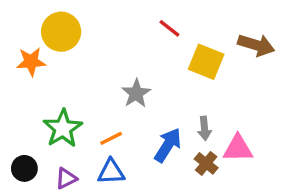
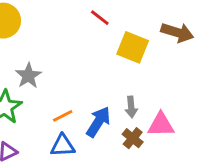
gray star: (136, 93) -> (28, 76), moved
orange line: (111, 138) -> (63, 116), moved
blue triangle: (111, 172) -> (63, 146), moved

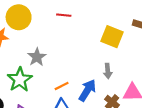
red line: (100, 18) -> (64, 15), moved, turned -32
gray arrow: (131, 107) -> (108, 71), moved

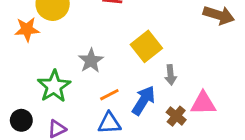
yellow square: (112, 37) -> (146, 46), moved, turned 30
gray star: (37, 57) -> (91, 61), moved

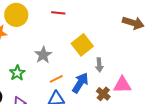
green star: (54, 86) -> (17, 73), size x0.7

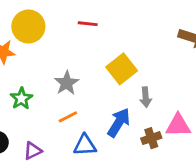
green star: (17, 73) -> (21, 99), moved
orange line: (56, 79) -> (68, 117), moved
brown cross: (103, 94) -> (151, 138), turned 32

